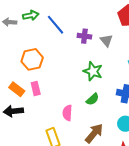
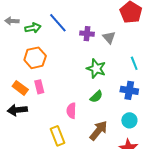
green arrow: (31, 15) -> (33, 28), moved

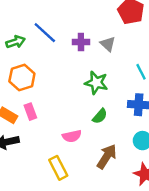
pink semicircle: (71, 111) -> (72, 136), turned -98

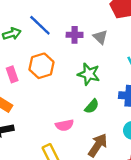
orange hexagon: (22, 77) -> (41, 66), moved
pink rectangle: (30, 112) -> (12, 74), moved

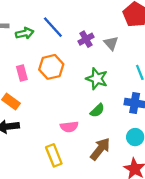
purple cross: (75, 35) -> (86, 39), turned -35

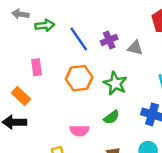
blue line: (53, 27) -> (79, 39), moved
gray triangle: (111, 43) -> (135, 48), turned -42
orange hexagon: (51, 67) -> (79, 78), moved

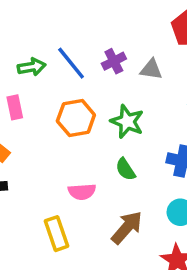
green arrow: (45, 25) -> (32, 67), moved
green semicircle: (111, 117) -> (125, 169), turned 98

